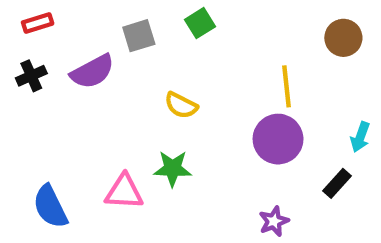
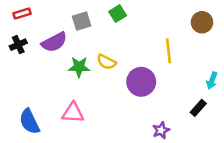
purple circle: (278, 139) -> (141, 82), moved
green star: (173, 169) -> (79, 67), moved

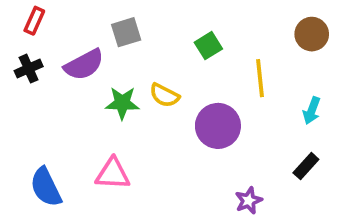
red rectangle: (22, 14) -> (34, 21), turned -49
green square: (118, 14) -> (208, 46), moved
cyan arrow: (212, 81) -> (312, 111), moved

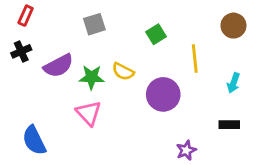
purple semicircle: (84, 65) -> (59, 66), moved
black rectangle: (306, 166) -> (229, 125), turned 48
pink triangle: (113, 174) -> (89, 113), moved, turned 44

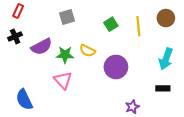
yellow line: (195, 59) -> (138, 26), moved
cyan arrow: (233, 83) -> (166, 59), size x1.5

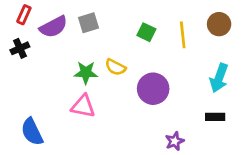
green square: (111, 24) -> (146, 32), turned -32
purple semicircle: (42, 47) -> (54, 27), moved
pink triangle: (63, 80) -> (83, 106), turned -36

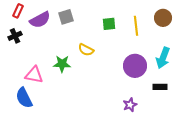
green square: (146, 32) -> (109, 24), turned -32
green star: (86, 73) -> (62, 64), moved
purple circle: (153, 89) -> (135, 66), moved
pink triangle: (83, 106) -> (34, 75), moved

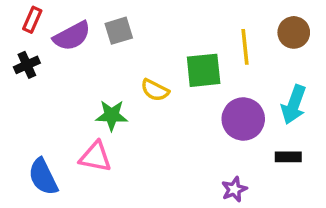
green square: (109, 24) -> (204, 70), moved, size x1.5
pink triangle: (34, 75) -> (95, 157), moved

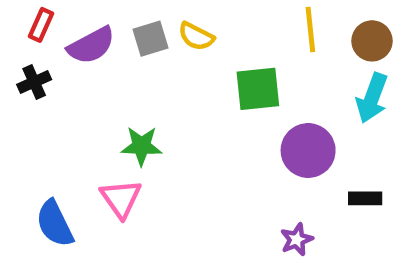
yellow line: (245, 47) -> (310, 30), moved
yellow semicircle: (155, 90) -> (196, 36), moved
cyan arrow: (294, 105) -> (372, 98), moved
pink triangle: (95, 157) -> (121, 198), turned 44

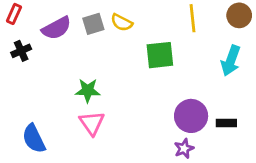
red rectangle: (41, 25) -> (14, 14), moved
brown circle: (372, 41) -> (239, 15), moved
purple circle: (308, 150) -> (191, 116), moved
pink triangle: (121, 198) -> (92, 123), moved

